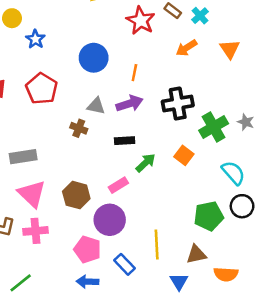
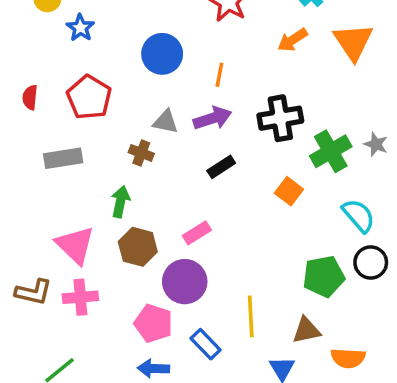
orange triangle: (230, 49) -> (353, 42), size x1.4
black rectangle: (125, 141) -> (221, 167), moved, turned -30
gray rectangle: (23, 157) -> (63, 158), moved
green arrow: (146, 163) -> (120, 202), moved, turned -35

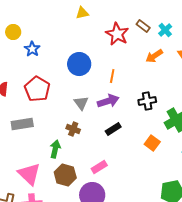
black cross: (280, 118) -> (147, 101), size x0.7
gray triangle: (166, 122) -> (81, 103), turned 42
brown cross: (141, 153) -> (73, 129), moved

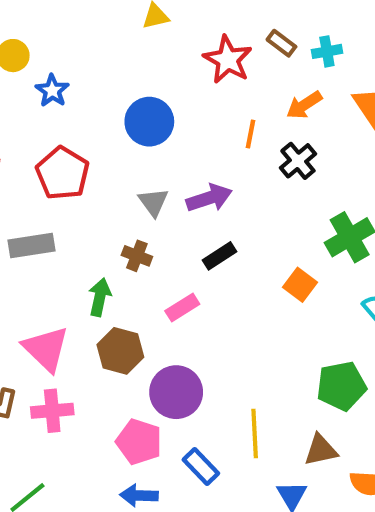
cyan cross: (165, 30) -> (327, 51), turned 32
orange line: (112, 76) -> (250, 134), moved
black cross: (147, 101) -> (298, 161), moved, turned -30
pink rectangle: (99, 167) -> (182, 307), moved

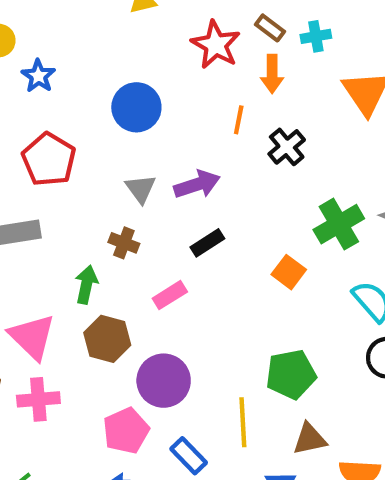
orange arrow: (304, 105) -> (272, 74), moved, turned -57
green pentagon: (341, 386) -> (291, 374), moved
pink pentagon: (139, 442) -> (126, 431), turned 30

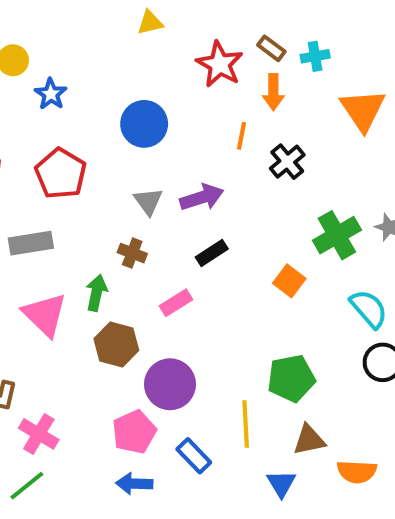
pink triangle: (32, 337) -> (45, 315), moved
pink cross: (38, 399) -> (39, 434), moved, turned 36

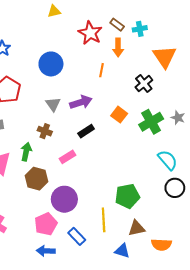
black cross: (287, 162) -> (144, 84), moved
orange square: (289, 281) -> (119, 115), moved
blue triangle: (281, 484) -> (122, 251), turned -42

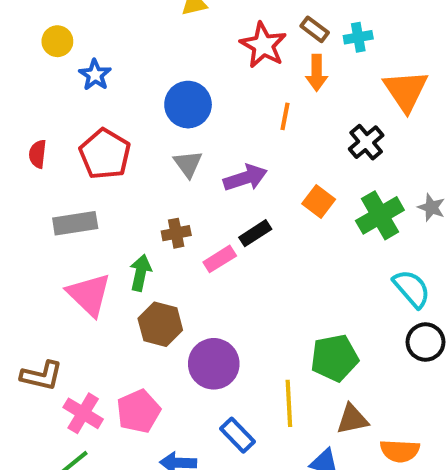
gray triangle: (53, 104) -> (188, 164), moved
brown cross: (45, 131) -> (176, 233), turned -32
pink rectangle: (67, 157) -> (220, 259), moved
pink pentagon: (46, 224) -> (139, 411), moved

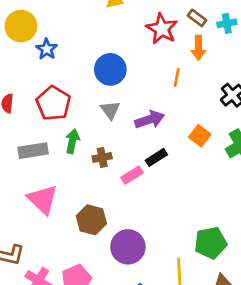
yellow circle: (57, 41) -> (21, 26), size x1.5
green arrow: (141, 273) -> (72, 141), moved

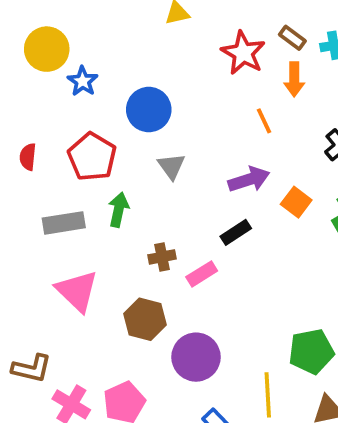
blue circle: (110, 69) -> (149, 110), moved
orange line: (177, 78) -> (264, 121), turned -36
purple arrow: (150, 120) -> (249, 179), moved
brown cross: (102, 157) -> (162, 257), moved
pink rectangle: (132, 175) -> (202, 274), moved

